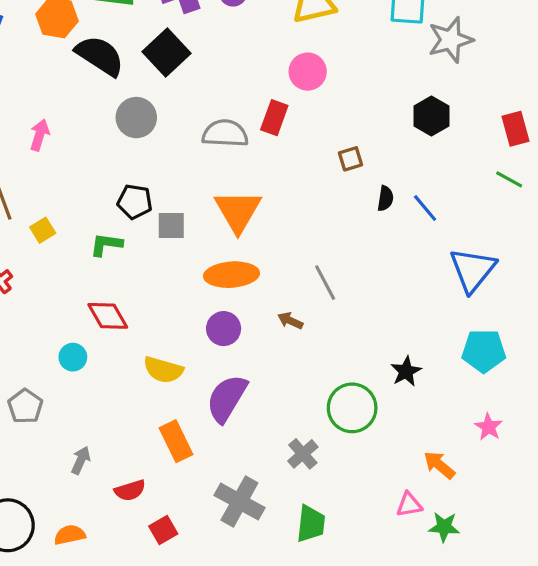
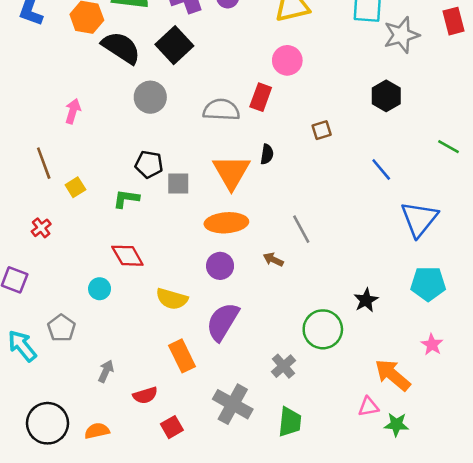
red rectangle: (515, 129) -> (453, 21), moved
black semicircle: (385, 198) -> (267, 154), moved
orange arrow: (439, 465) -> (393, 375), size x1.4

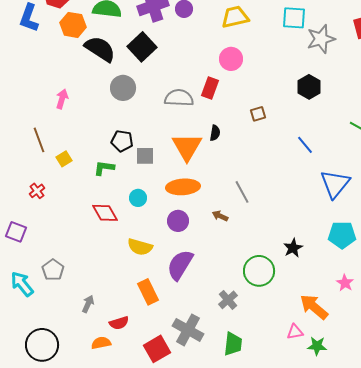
cyan circle: (100, 289) -> (138, 198), moved
red square: (172, 427) -> (157, 349), moved, size x1.5
orange semicircle: (97, 431) -> (101, 343), moved

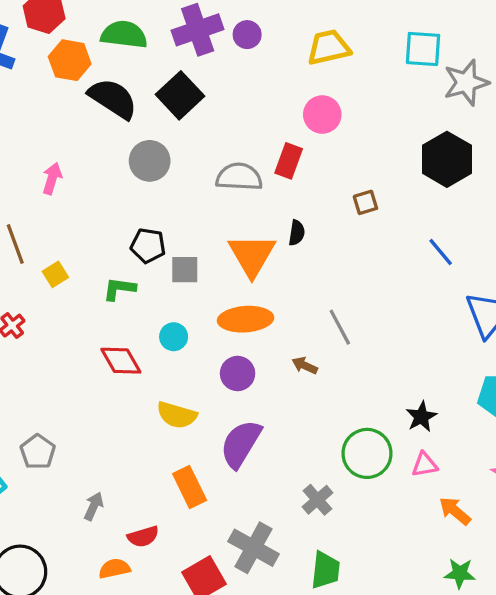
black hexagon: (309, 87) -> (447, 159), size x1.4
orange arrow: (314, 307) -> (455, 511), size x0.7
pink triangle: (295, 332) -> (425, 465), moved

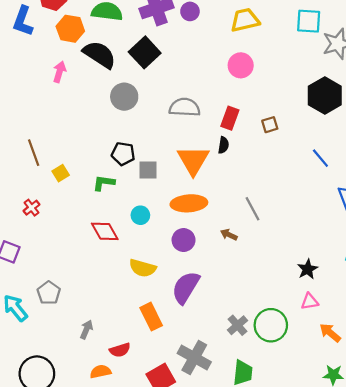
red rectangle: (289, 161) -> (230, 118), moved
pink arrow: (52, 178) -> (60, 72), moved
green circle: (367, 453) -> (271, 325), moved

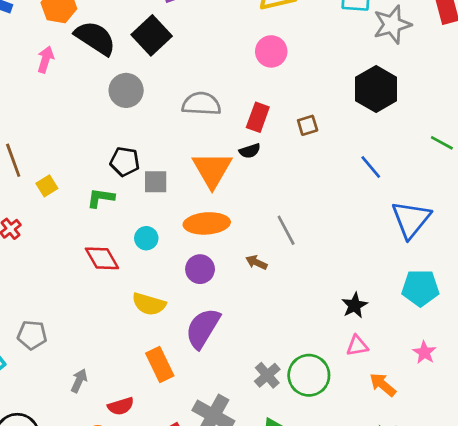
black semicircle: (223, 145) -> (250, 151), turned 63
gray pentagon: (49, 293) -> (32, 335), turned -30

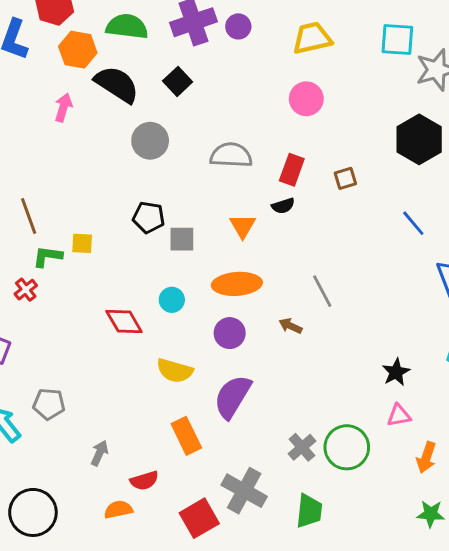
black square: (152, 35) -> (178, 81), size x0.7
orange triangle: (212, 170) -> (243, 226), size x0.6
yellow square: (47, 186) -> (82, 243), moved, turned 35
green L-shape: (101, 198) -> (47, 256), moved
orange arrow: (383, 385) -> (426, 457), turned -112

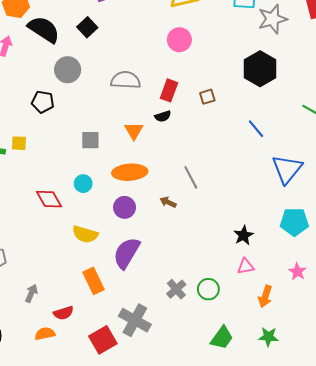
black pentagon: (149, 217) -> (43, 102), moved
green circle: (347, 447) -> (208, 289), size x0.7
green trapezoid: (309, 511) -> (222, 338), moved, turned 30

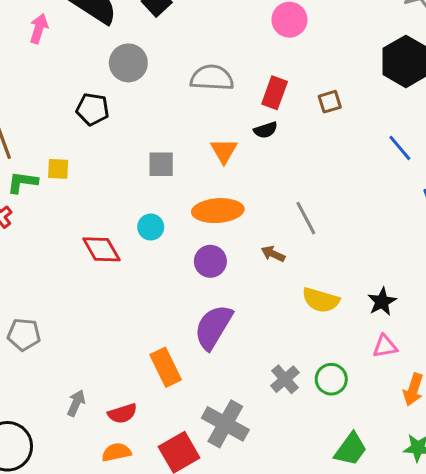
yellow semicircle: (85, 234) -> (321, 300), moved
gray arrow: (31, 293) -> (76, 403), moved
orange semicircle: (45, 334) -> (116, 452), moved

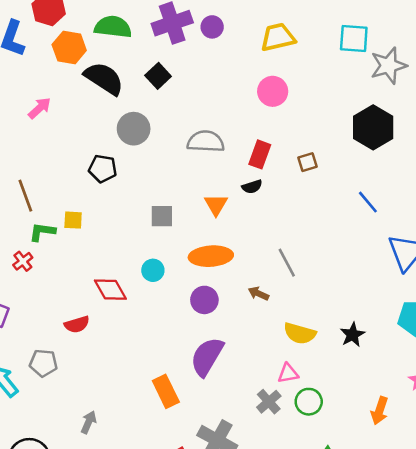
pink arrow: (39, 29) -> (40, 108), moved, turned 30
pink triangle: (385, 346) -> (288, 373), moved
red semicircle: (122, 413) -> (77, 324), moved

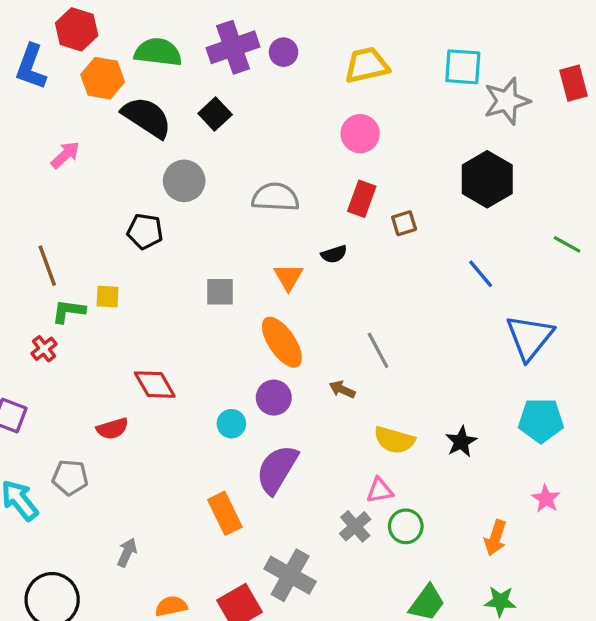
red rectangle: (260, 154) -> (362, 199), moved
orange ellipse: (211, 256) -> (282, 342), turned 60
cyan circle: (153, 270) -> (231, 424), moved

